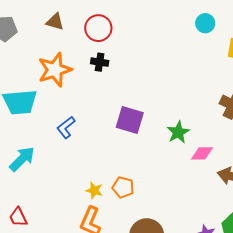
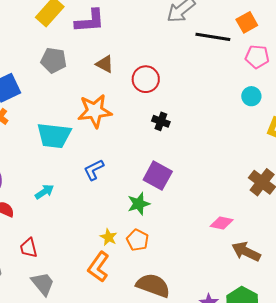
black cross: (100, 62) -> (161, 121), moved
green star: (178, 132) -> (139, 204), moved
cyan arrow: (22, 159) -> (44, 192), size x0.7

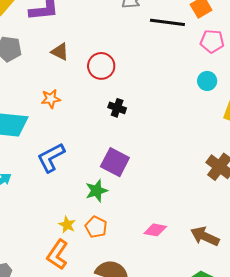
orange star: (95, 111) -> (51, 99), size x0.6
blue L-shape: (94, 170) -> (51, 157), size x1.4
pink diamond: (222, 223) -> (155, 230), moved

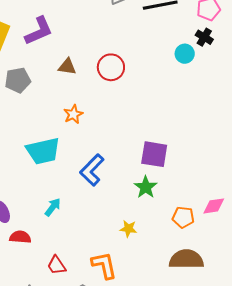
cyan circle: (207, 81) -> (185, 54), moved
black cross: (117, 108) -> (204, 37), moved, turned 30
orange pentagon: (96, 227) -> (183, 217), moved
orange L-shape: (57, 255) -> (104, 265), moved, turned 152

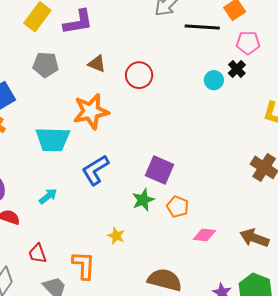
orange star: (73, 114) -> (91, 111), size x1.8
orange pentagon: (183, 217) -> (178, 207), moved

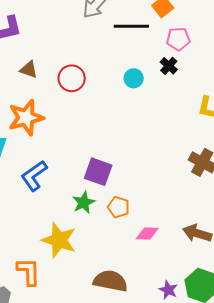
cyan circle: (214, 80) -> (134, 78), moved
yellow star: (116, 236) -> (59, 240), size x2.0

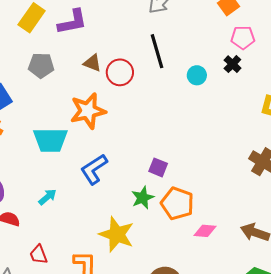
black line: (131, 26) -> (157, 51), moved, turned 72
red circle: (72, 78) -> (120, 72), moved
purple square: (98, 172) -> (158, 167), size x0.7
orange pentagon: (119, 207) -> (177, 203), size x1.5

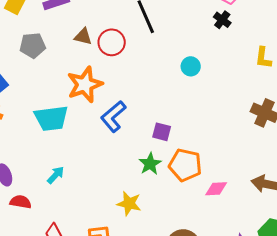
cyan circle: (197, 75) -> (191, 66), moved
blue L-shape: (94, 169) -> (113, 116), moved
yellow star: (117, 234) -> (129, 204), size x0.7

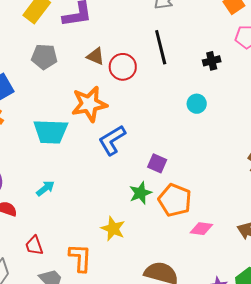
black cross: (222, 20) -> (212, 61), moved, turned 30

